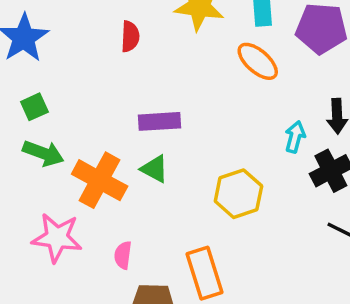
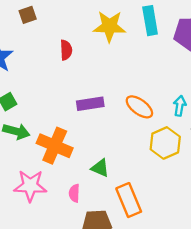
orange ellipse: (258, 61) -> (139, 107), moved
green triangle: (154, 169) -> (100, 168), moved
yellow hexagon: (238, 194) -> (165, 143), moved

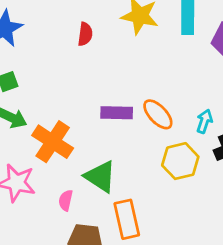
purple rectangle: (90, 104) -> (117, 113), moved
green triangle: (100, 168) -> (100, 177), size x1.5

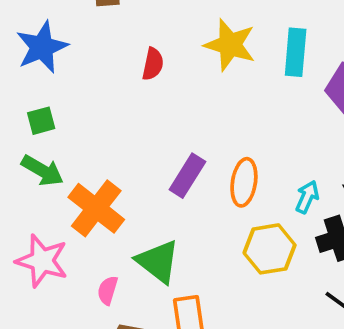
purple rectangle: (117, 113) -> (187, 176), turned -64
orange ellipse: (158, 114) -> (244, 182), turned 48

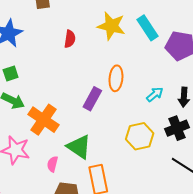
cyan rectangle: (296, 52) -> (147, 28), turned -35
orange ellipse: (244, 182) -> (116, 78), moved
cyan arrow: (307, 197) -> (155, 94), moved, turned 30

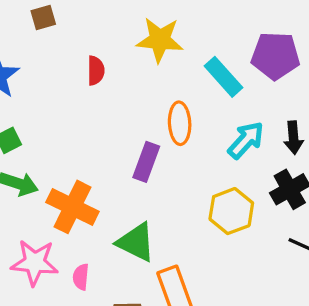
cyan rectangle: (147, 28) -> (224, 77), moved
cyan arrow: (155, 94) -> (246, 140), size x1.4
pink semicircle: (52, 164) -> (81, 277), moved

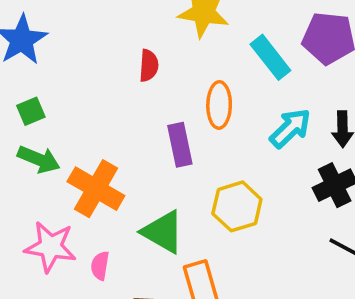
red semicircle: (96, 71) -> (149, 66), moved
purple rectangle: (146, 162) -> (180, 145), turned -36
yellow hexagon: (231, 211) -> (237, 206), moved

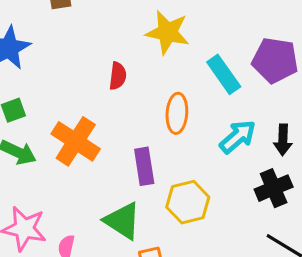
purple rectangle: (180, 145) -> (144, 166), moved
orange cross: (96, 189) -> (76, 141), moved

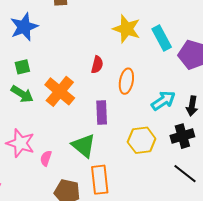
cyan rectangle: (224, 74) -> (162, 38), moved
red semicircle: (118, 76) -> (97, 65), moved
yellow hexagon: (188, 202) -> (142, 140), moved

